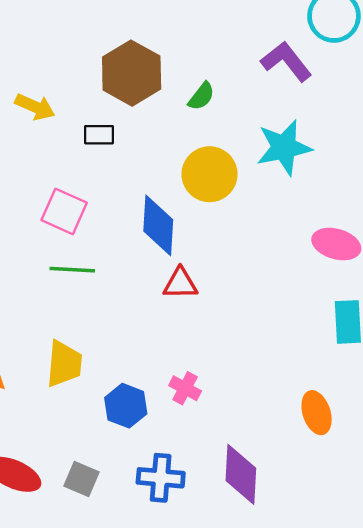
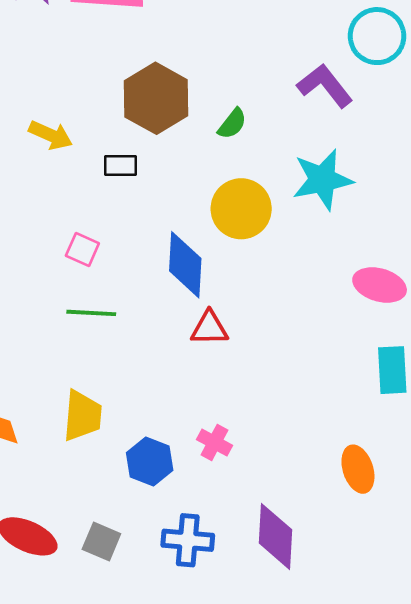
pink square: (64, 211) -> (82, 249), size x0.7

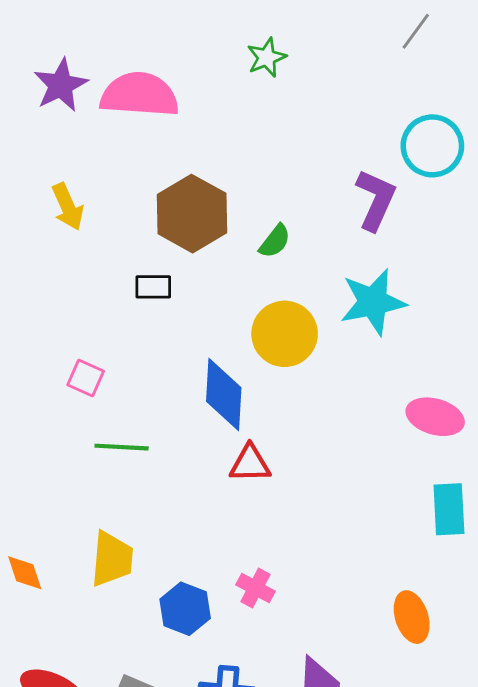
purple L-shape: (325, 86) -> (376, 200), turned 62
yellow arrow: (51, 135) -> (68, 207), moved, turned 42
pink square: (82, 249) -> (86, 378), moved

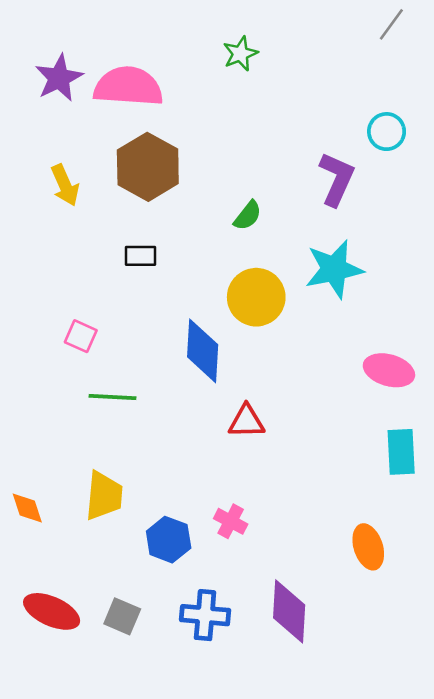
gray line: (416, 31) -> (391, 24), moved
cyan circle: (432, 146) -> (387, 132), size x0.7
brown hexagon: (192, 214) -> (148, 167), moved
red triangle: (250, 464) -> (246, 421), moved

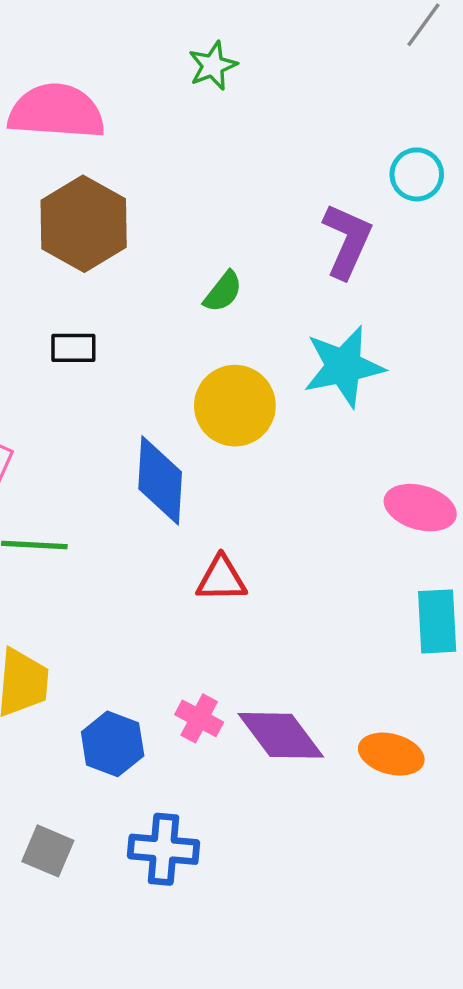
orange ellipse: (368, 547) -> (391, 754), turned -57
purple diamond: (289, 611) -> (281, 735), moved, turned -40

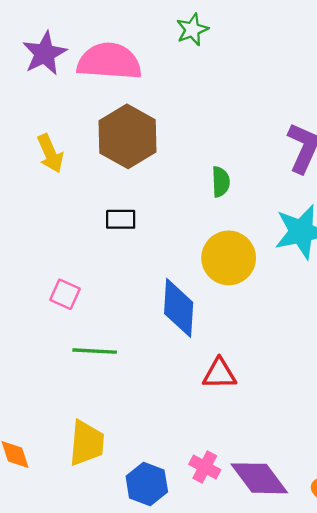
green star: (213, 66) -> (192, 30), moved
green semicircle: (223, 292) -> (221, 182), turned -40

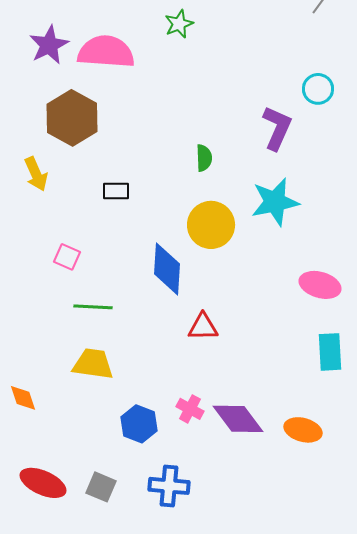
brown hexagon: (128, 136) -> (72, 118), moved
yellow arrow: (50, 153) -> (36, 174), moved
yellow trapezoid: (87, 443) -> (93, 364), moved, turned -87

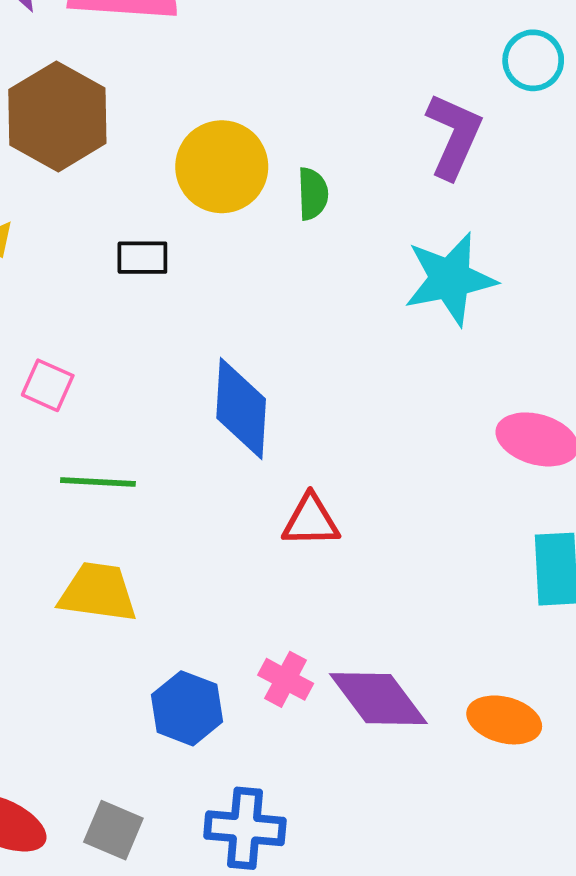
yellow circle: (211, 225) -> (222, 167), moved

